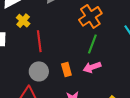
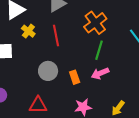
red line: (39, 41) -> (56, 35), moved
gray circle: (39, 71) -> (48, 71), moved

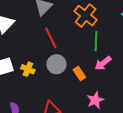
yellow cross: (28, 31) -> (28, 69), moved
gray circle: (48, 71) -> (56, 64), moved

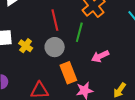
green line: (96, 41) -> (79, 32), moved
orange rectangle: (79, 73) -> (68, 73), moved, size x1.5

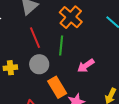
yellow cross: (26, 46) -> (10, 68), turned -32

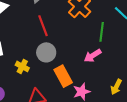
green line: (61, 45) -> (102, 32), moved
yellow cross: (10, 68) -> (22, 66), moved, turned 32

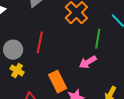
red line: (43, 26) -> (40, 42), moved, turned 30
gray circle: (46, 52) -> (13, 50), moved

